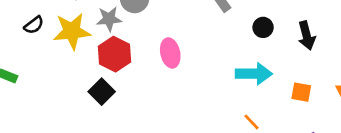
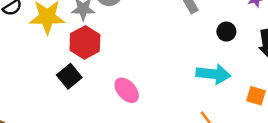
pink ellipse: (170, 53) -> (127, 90), moved, turned -35

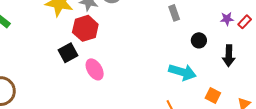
pink ellipse: (127, 90) -> (95, 69), moved

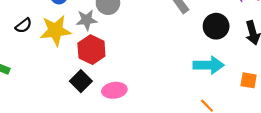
black circle: (199, 40) -> (216, 26), size x1.5
pink ellipse: (95, 69) -> (114, 90), turned -50

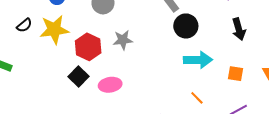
gray star: (87, 20) -> (123, 40), moved
black circle: (216, 26) -> (186, 26), moved

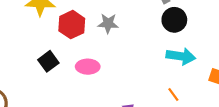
black square: (79, 77) -> (48, 61), moved

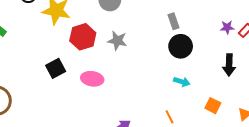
cyan arrow: (181, 56) -> (182, 82), size x0.6

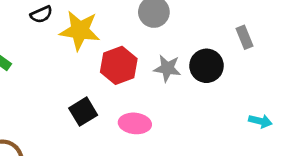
black circle: (181, 46) -> (207, 66), moved

